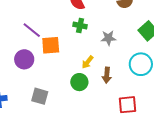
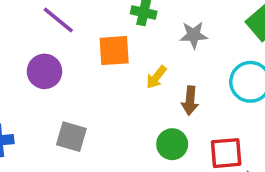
orange square: (51, 45) -> (114, 51), moved
green circle: (79, 82) -> (172, 144), moved

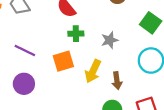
yellow arrow: (156, 77) -> (93, 71), size x1.5

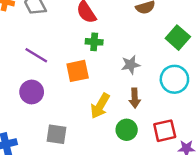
gray star: (110, 40) -> (131, 65), moved
yellow arrow: (93, 71) -> (100, 106), moved

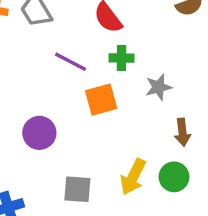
purple line: (36, 55) -> (71, 62), moved
gray star: (131, 65) -> (158, 87), moved
yellow arrow: (100, 106) -> (133, 177), moved

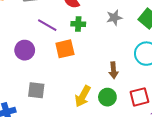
gray star: (158, 87) -> (114, 18), moved
purple circle: (39, 133) -> (25, 50), moved
gray square: (77, 189) -> (36, 90), moved

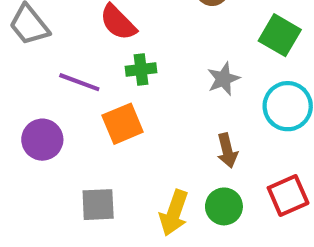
gray star: (114, 18) -> (223, 79), moved
gray square: (36, 90) -> (98, 205), moved

